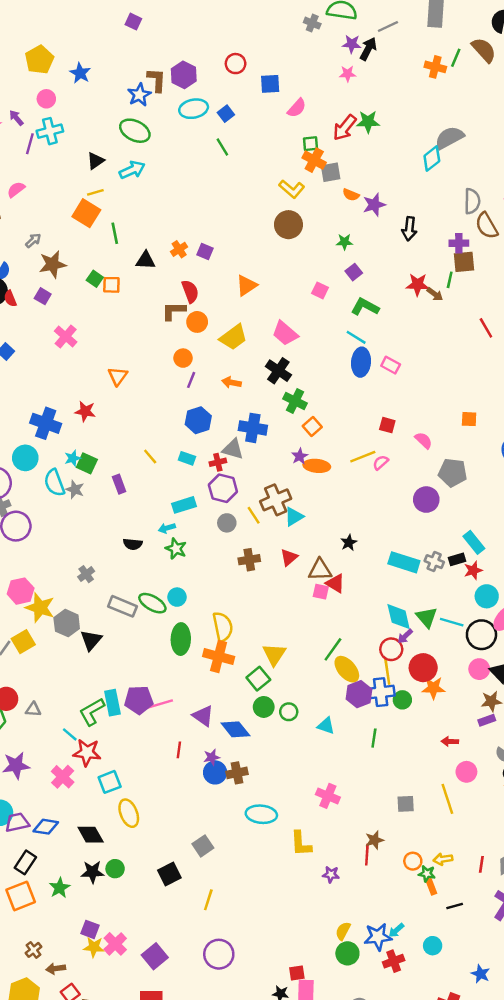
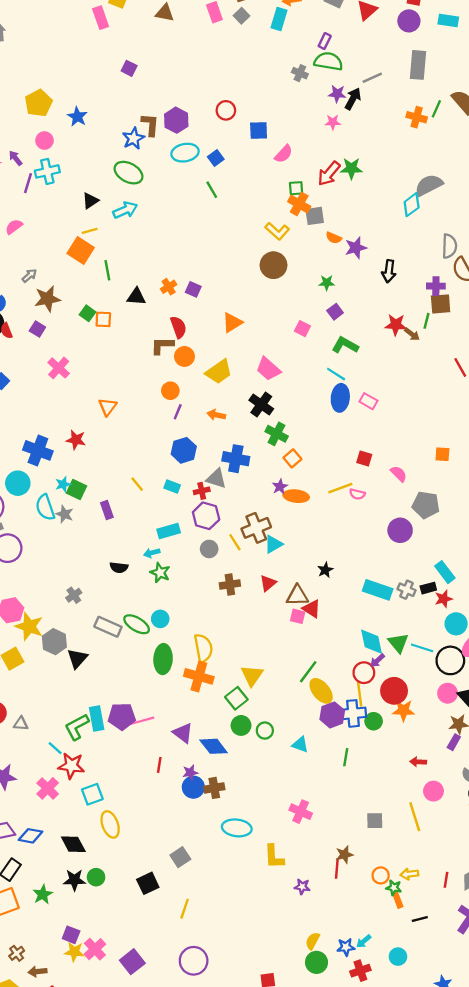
pink semicircle: (381, 463) -> (357, 494), turned -126
purple rectangle: (487, 720) -> (454, 742), turned -42
blue star: (378, 937) -> (346, 947), size x0.7

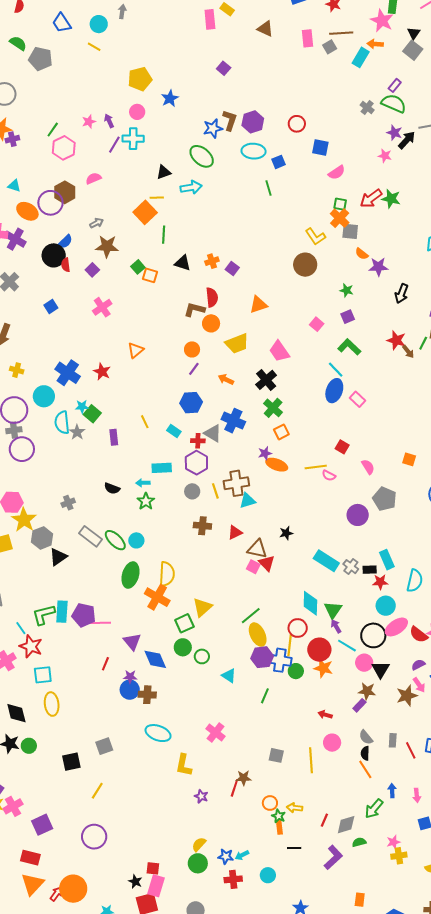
cyan line: (422, 648) -> (347, 646), moved
purple arrow: (377, 661) -> (336, 626), moved, turned 88

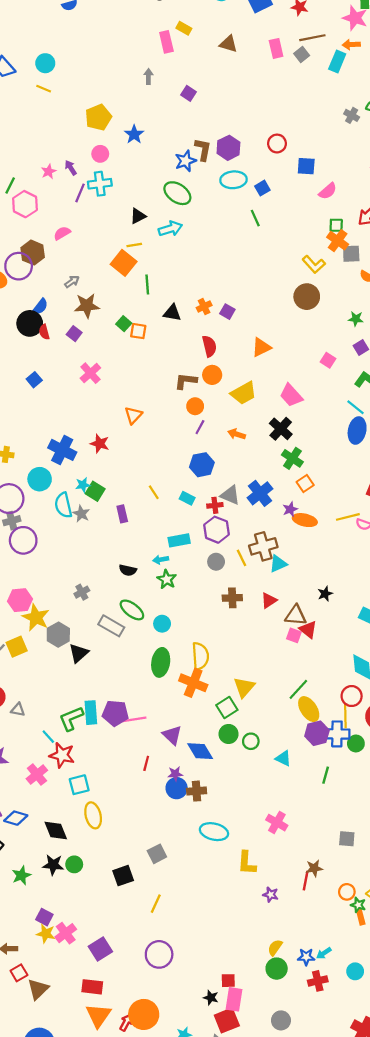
gray arrow: (122, 12) -> (148, 77), moved
brown L-shape: (194, 310) -> (186, 381), moved
blue cross: (233, 421) -> (260, 493), moved, turned 35
green ellipse: (115, 540) -> (132, 610), moved

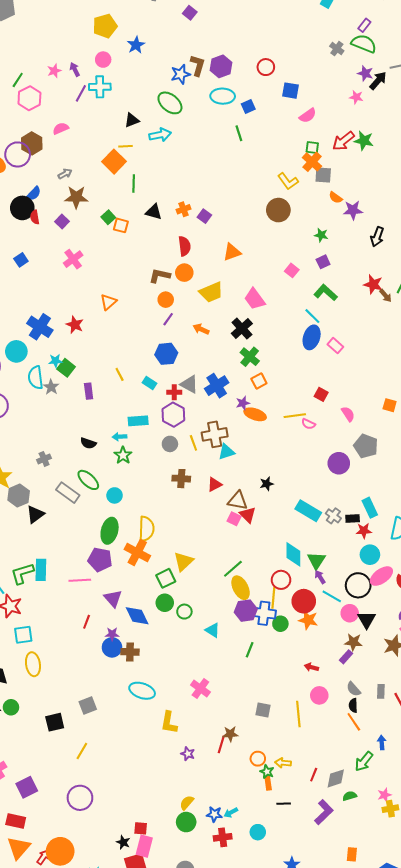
purple pentagon: (115, 713) -> (100, 560), moved

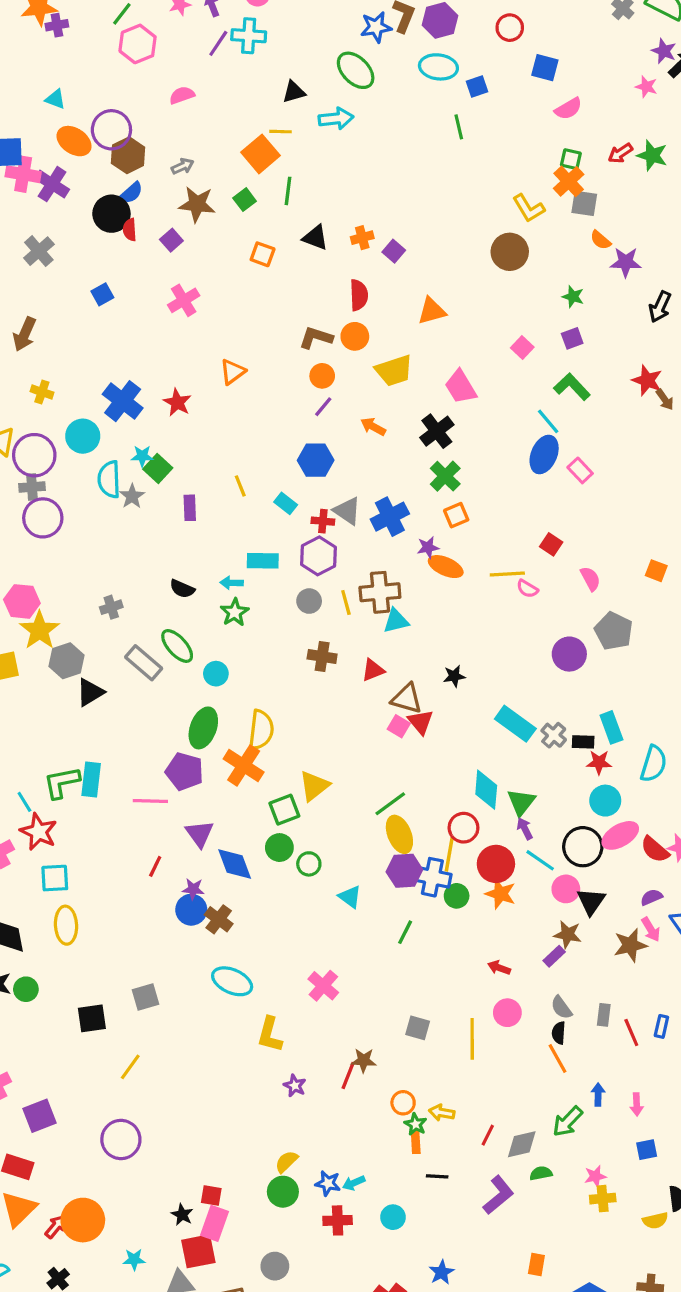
red arrow: (343, 141) -> (620, 153), size x0.7
brown hexagon: (32, 143) -> (128, 155), moved
green square: (108, 217) -> (245, 200), moved
brown cross: (130, 652) -> (219, 919), turned 30

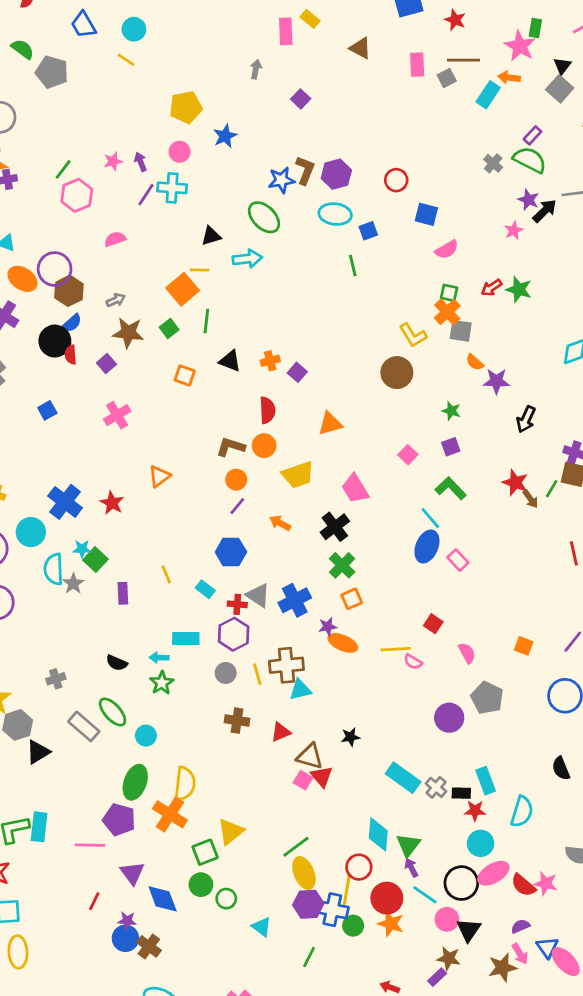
pink star: (646, 87) -> (514, 230), turned 30

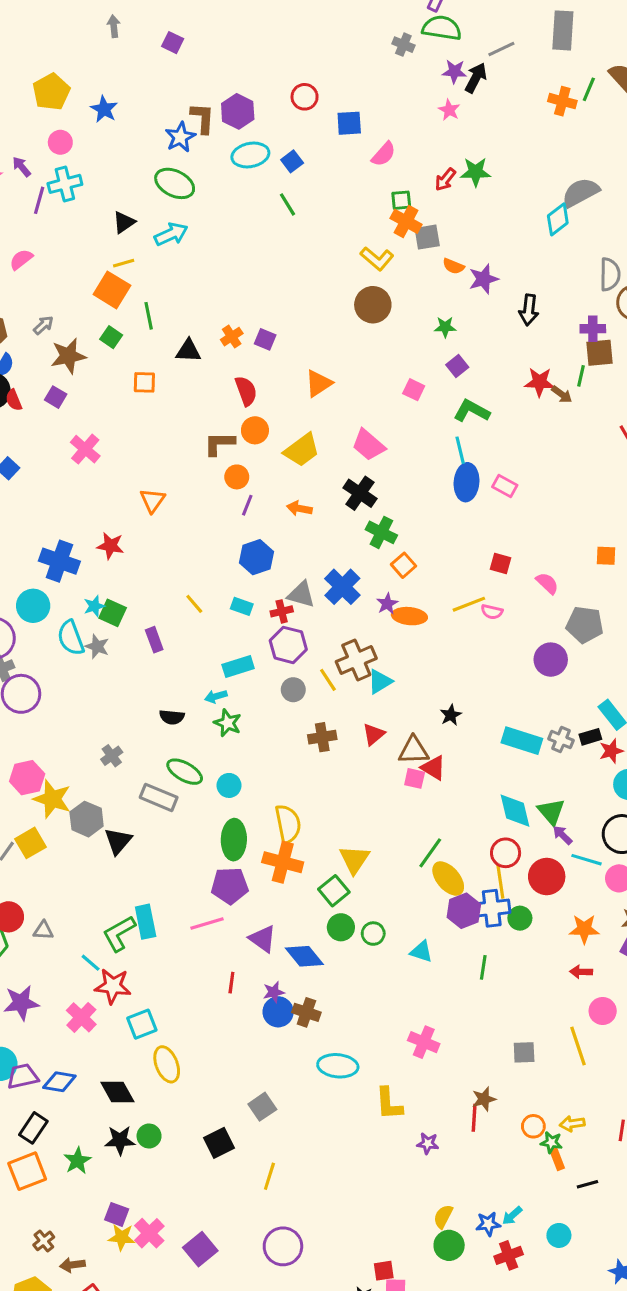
cyan line: (430, 518) -> (460, 450), turned 45
orange star: (391, 924) -> (584, 929), moved

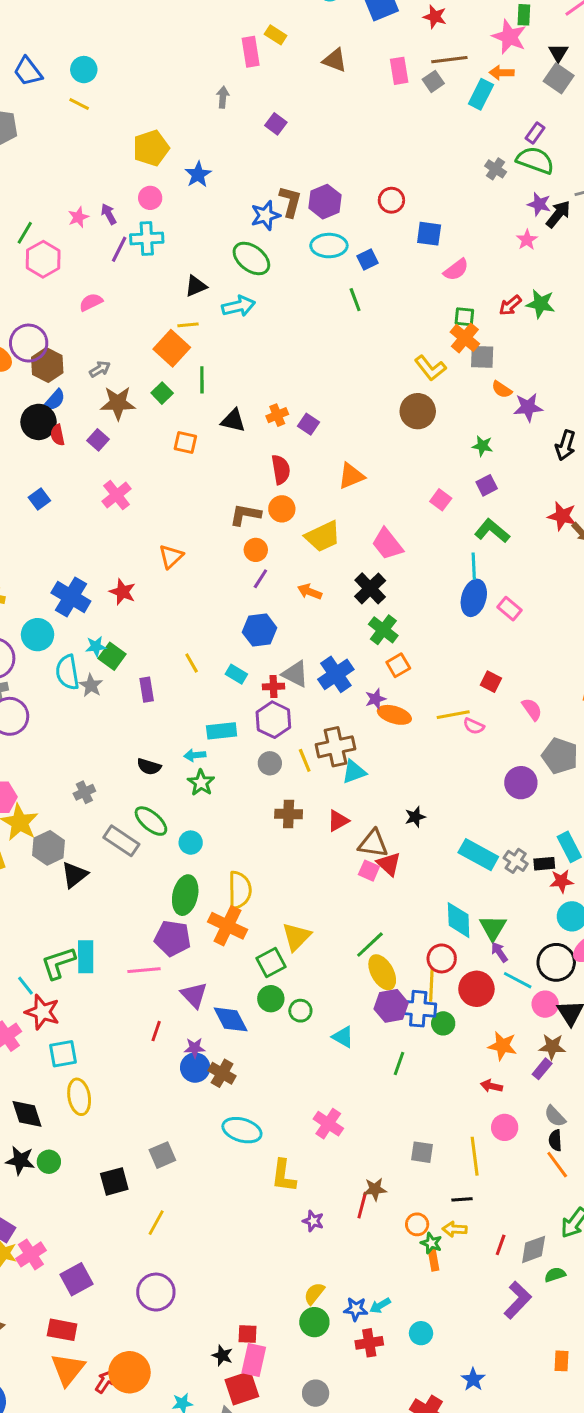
black line: (587, 1184) -> (462, 1199), moved

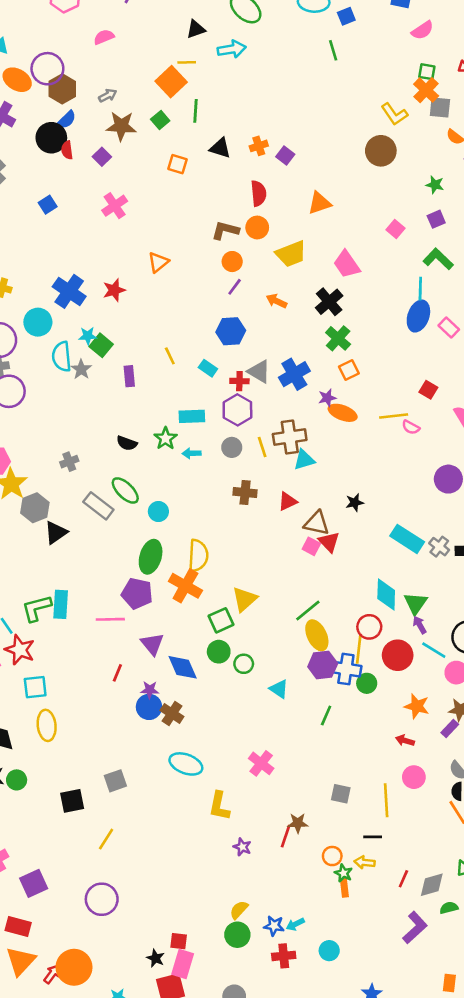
red star: (123, 592) -> (114, 290), turned 30
cyan arrow: (195, 755) -> (192, 453), moved
green star: (201, 783) -> (166, 438), moved

